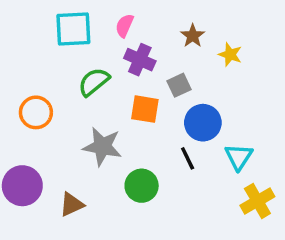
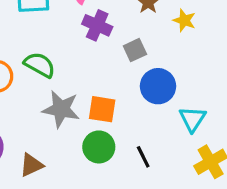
green semicircle: (94, 82) -> (40, 65), moved, turned 68
orange square: (145, 109) -> (102, 109), moved
black line: (188, 158) -> (143, 157), moved

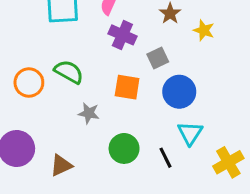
gray star: (61, 109) -> (89, 113), size x0.6
orange square: (102, 109) -> (127, 87), moved
cyan triangle: (193, 119) -> (190, 133), moved

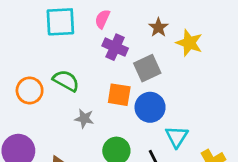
yellow star: (204, 30) -> (189, 43), size x1.4
gray square: (158, 58) -> (147, 68), size x1.4
blue circle: (179, 92) -> (150, 107), moved

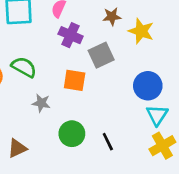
brown star: (158, 27) -> (112, 16), turned 30
blue circle: (150, 107) -> (148, 86), moved
cyan triangle: (177, 137) -> (157, 115), moved

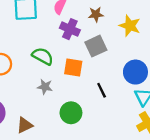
brown star: (112, 16) -> (96, 14), moved
green semicircle: (24, 67) -> (43, 56), moved
black line: (108, 142) -> (102, 90), moved

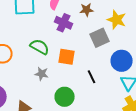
gray square: (96, 46) -> (100, 38), moved

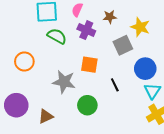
green semicircle: (40, 47) -> (57, 36), moved
gray star: (42, 74) -> (64, 82), size x1.6

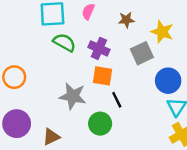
purple cross: (86, 30) -> (99, 48), moved
orange circle: (24, 62) -> (14, 77), moved
black line: (115, 85) -> (117, 100), moved

